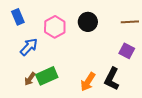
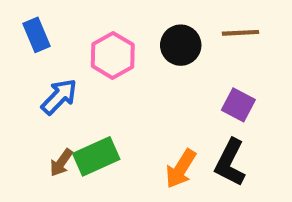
brown line: (130, 22) -> (240, 33), moved
purple square: (127, 51) -> (238, 105), moved

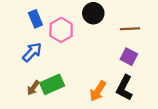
brown line: (240, 33) -> (130, 29), moved
blue rectangle: (37, 35) -> (35, 19), moved
black circle: (181, 45) -> (93, 13), moved

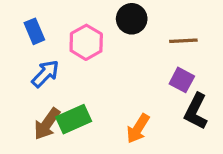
blue rectangle: (35, 19) -> (34, 31), moved
brown arrow: (33, 88) -> (47, 124), size x1.5
black L-shape: (124, 88) -> (196, 111), moved

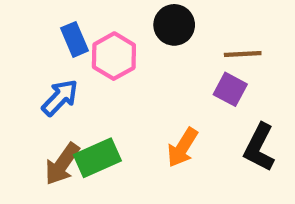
blue rectangle: (34, 31) -> (75, 39), moved
purple square: (182, 80) -> (230, 89), moved
orange arrow: (138, 129) -> (182, 147), moved

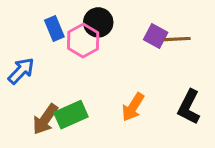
black circle: (174, 25) -> (98, 22), moved
purple square: (230, 89) -> (156, 36), moved
blue arrow: (60, 98) -> (21, 71), moved

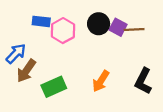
black circle: (98, 22) -> (99, 24), moved
blue rectangle: (54, 28) -> (41, 21), turned -60
brown arrow: (45, 119) -> (26, 71), moved

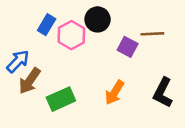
blue rectangle: (41, 21) -> (47, 25), turned -66
black circle: (99, 24) -> (98, 19), moved
purple square: (118, 27) -> (128, 47), moved

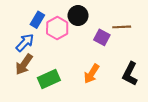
blue arrow: (18, 61) -> (25, 43), moved

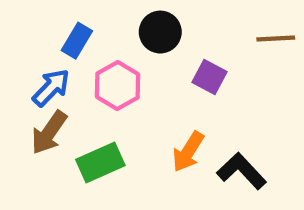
brown line: (122, 27) -> (276, 38), moved
pink hexagon: (57, 28) -> (117, 85), moved
black L-shape: (130, 74) -> (242, 171), moved, turned 110

